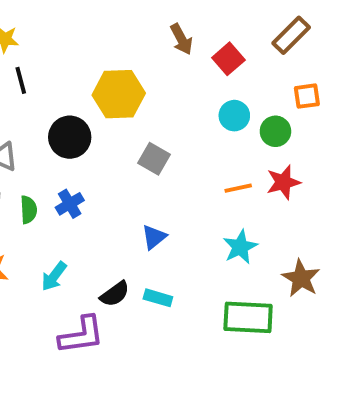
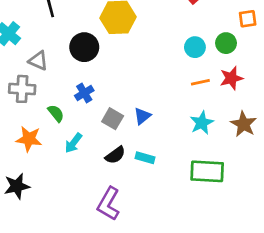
cyan circle: (234, 116) -> (195, 47), moved
gray square: (154, 159) -> (113, 119), moved
green semicircle: (29, 210) -> (56, 113), moved, turned -36
brown star: (301, 278) -> (244, 124), moved
purple L-shape: (81, 335) -> (109, 204), moved, turned 128

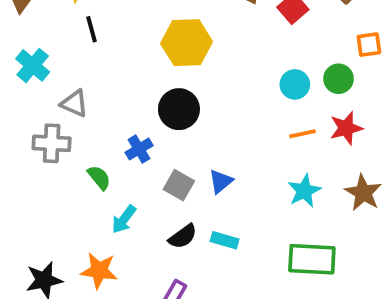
black circle: (84, 47) -> (179, 109), moved
orange star: (29, 139) -> (99, 271), moved

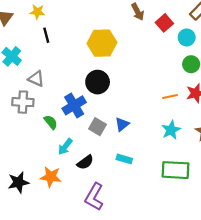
cyan circle: (295, 84) -> (187, 37), moved
blue cross: (139, 149) -> (74, 105), size x1.5
black semicircle: (183, 236) -> (85, 162), moved

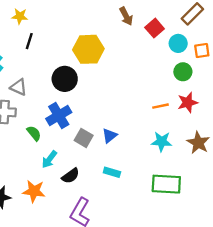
black line: (46, 35) -> (29, 41), turned 32
black circle: (98, 82) -> (65, 79), moved
cyan star: (171, 130) -> (162, 142), turned 30

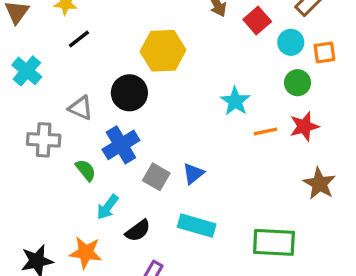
black line: (29, 41) -> (79, 39), turned 35
gray triangle: (19, 87) -> (81, 108), moved
cyan star: (162, 142) -> (235, 101), moved, turned 30
cyan rectangle: (112, 172) -> (197, 226), size x1.5

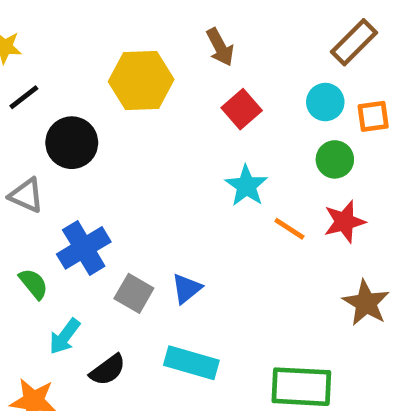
red square: (257, 20) -> (242, 109), moved
yellow hexagon: (163, 51) -> (141, 80), moved
black circle: (129, 93) -> (72, 143), moved
orange line: (266, 131) -> (289, 229), turned 45

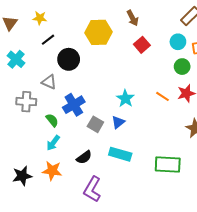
cyan star: (246, 186) -> (125, 98), moved
cyan arrow: (65, 336) -> (53, 143), moved

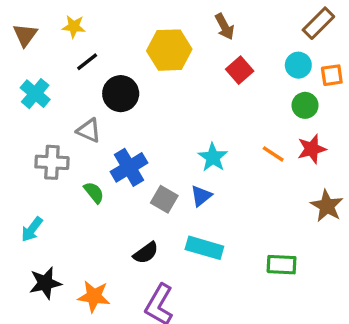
cyan arrow: (53, 143) -> (32, 229), moved
green rectangle: (168, 165) -> (282, 265), size x0.7
orange star: (52, 171) -> (94, 296), moved

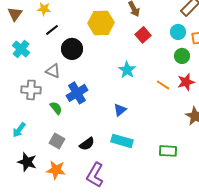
cyan star: (213, 157) -> (127, 70), moved
gray square: (164, 199) -> (57, 141), moved
black star: (45, 283) -> (27, 162), turned 30

